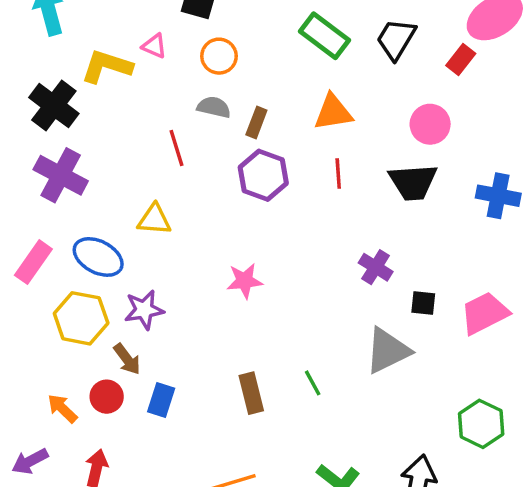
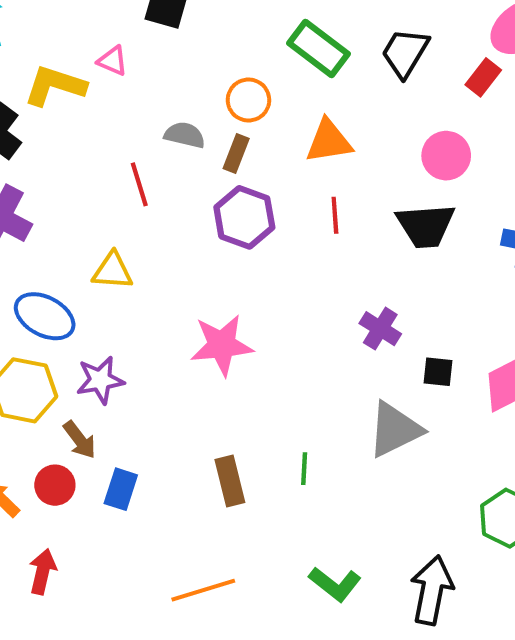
orange circle: (219, 56) -> (248, 100), moved
pink star: (245, 281) -> (222, 345), size x1.4
green line: (313, 383) -> (304, 469), turned 32

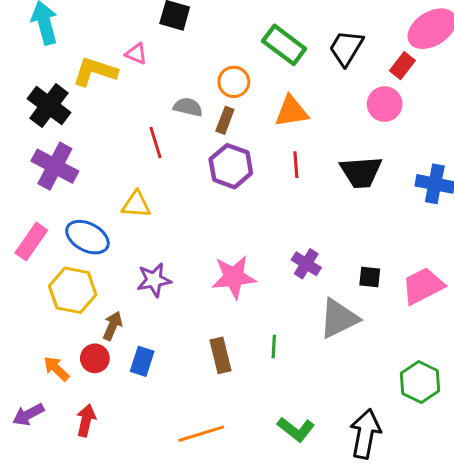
pink circle: (446, 156) -> (385, 104), moved
purple cross: (380, 329) -> (306, 264), moved
pink star: (222, 345) -> (234, 277), moved
purple star: (100, 380) -> (154, 280), moved
brown arrow: (80, 440) -> (113, 326), turned -120

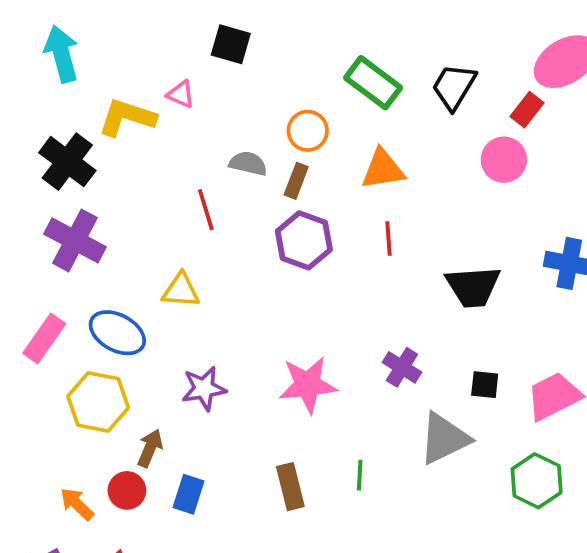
black trapezoid: (361, 172) -> (473, 287), moved
green hexagon: (420, 382) -> (537, 481), moved

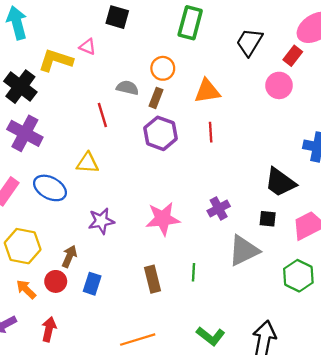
green rectangle: (373, 83) -> (190, 23), moved, turned 68
black trapezoid: (473, 287) -> (280, 182), moved, turned 40
purple cross: (402, 367) -> (219, 208), turned 30
yellow hexagon: (98, 402) -> (23, 246), moved

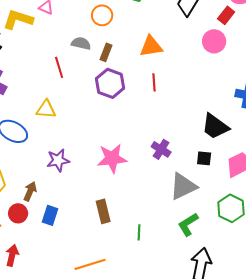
orange circle: (163, 68) -> (102, 15), moved
purple cross: (219, 208) -> (161, 149), turned -30
green line: (194, 272) -> (139, 232), moved
green L-shape: (211, 336) -> (188, 224), moved, turned 110

